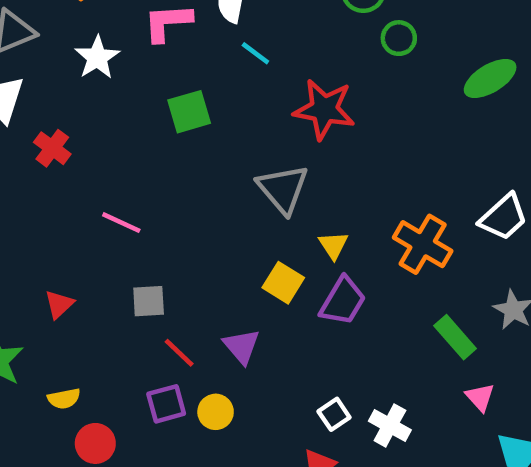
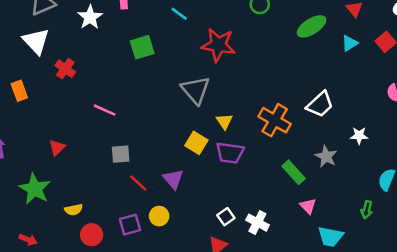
purple trapezoid: (343, 301) -> (230, 153), turned 68
red triangle: (59, 304) -> (57, 147), moved
purple square: (166, 404) -> (130, 225), moved

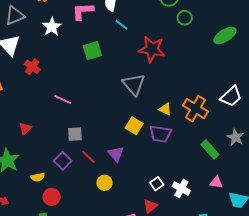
yellow triangle: (224, 121) -> (165, 109), moved, turned -32
pink triangle: (308, 206) -> (216, 182), moved, turned -40
purple square: (130, 225) -> (63, 161), moved, turned -30

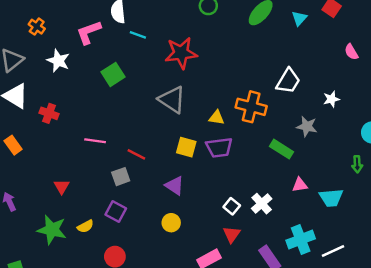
red line: (88, 157) -> (136, 154), moved
yellow semicircle: (38, 177) -> (85, 226), moved
white cross: (181, 189) -> (262, 204), turned 36

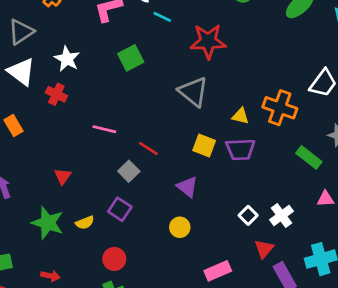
white star: (58, 61) -> (67, 59), moved
gray square: (121, 177) -> (129, 171), turned -30
red triangle: (232, 234) -> (264, 249), moved

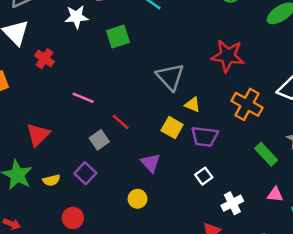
red star: (208, 41) -> (228, 56), moved
white star: (67, 59) -> (77, 17), moved, turned 30
yellow triangle: (240, 116) -> (193, 105), moved
red triangle: (63, 176) -> (38, 135), size x1.5
white square: (248, 215) -> (204, 176), moved

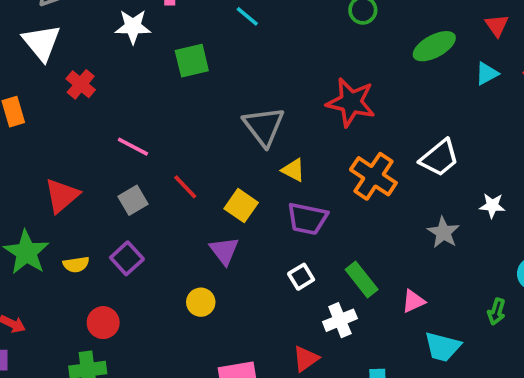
yellow square: (172, 128) -> (241, 206), moved
gray square: (99, 140) -> (133, 200), moved
green rectangle: (266, 154) -> (362, 279), moved
pink triangle: (275, 195) -> (413, 301), moved, turned -35

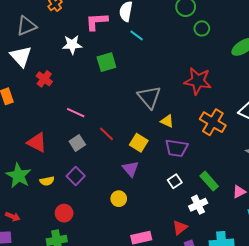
red triangle: (62, 196) -> (37, 142), turned -50

